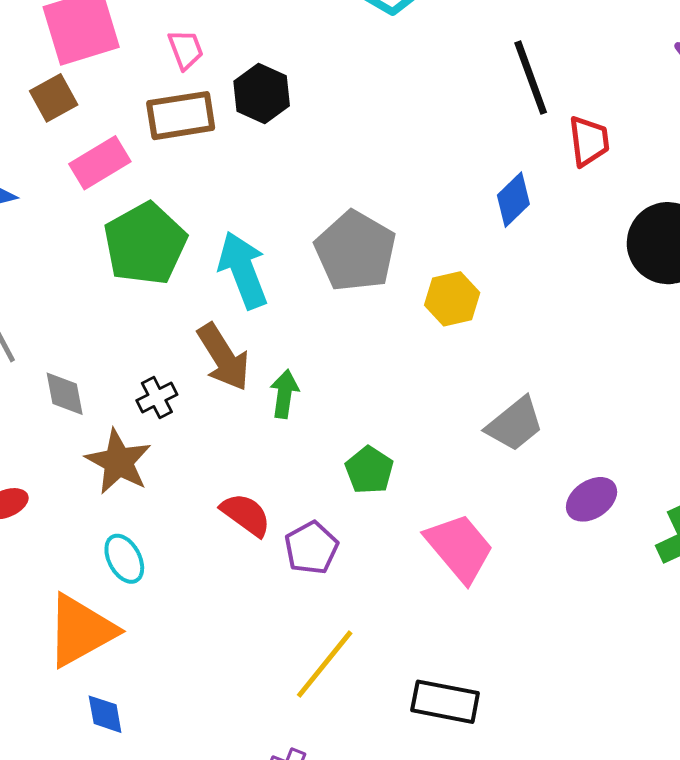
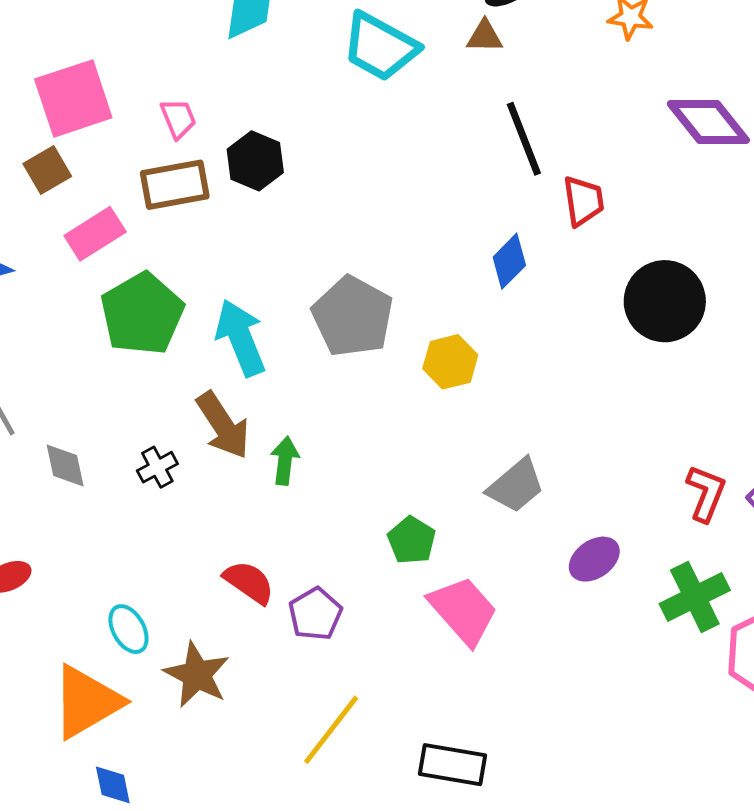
brown star: (118, 462) -> (197, 675), moved
green pentagon: (369, 470) -> (412, 540), moved

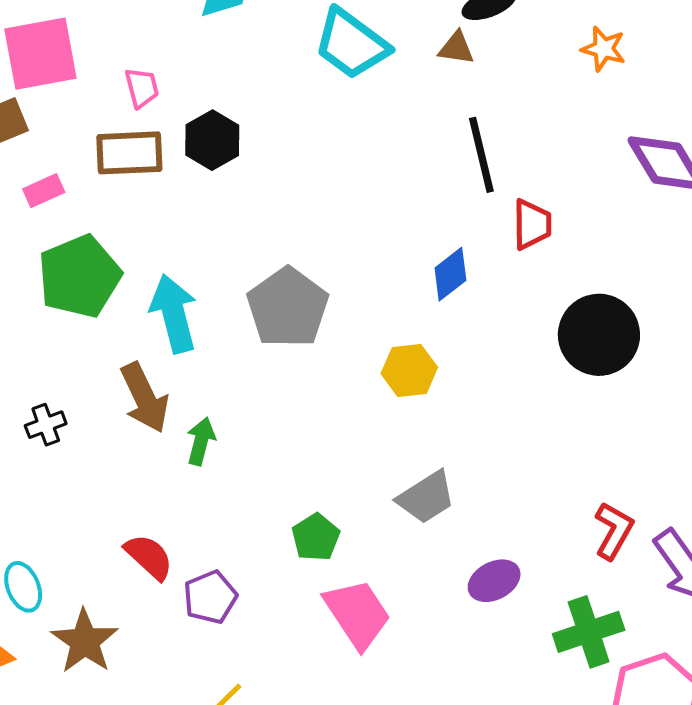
pink rectangle: (95, 234) -> (44, 191), size x0.7
yellow hexagon: (450, 362) -> (409, 370), moved
black cross: (157, 467) -> (46, 425), moved

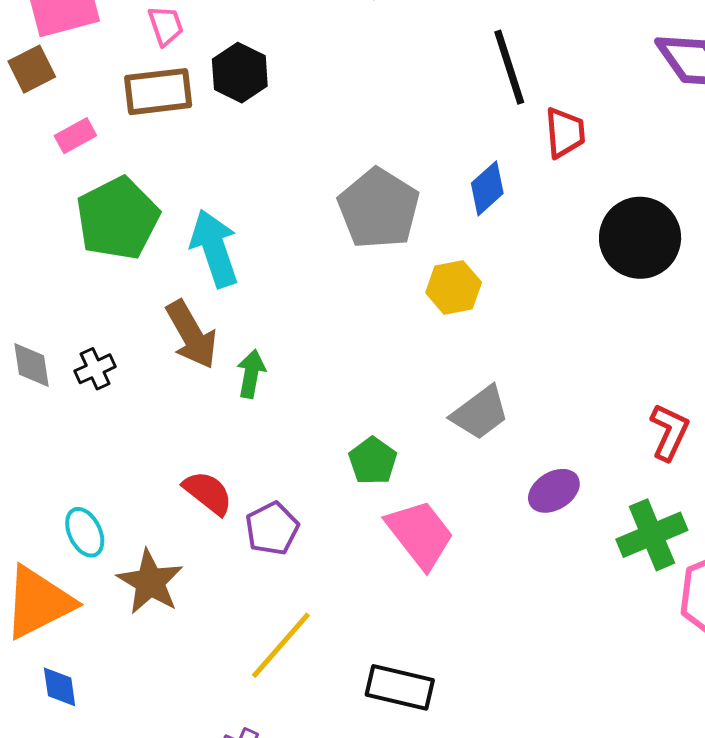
gray pentagon: (288, 308) -> (379, 209), moved

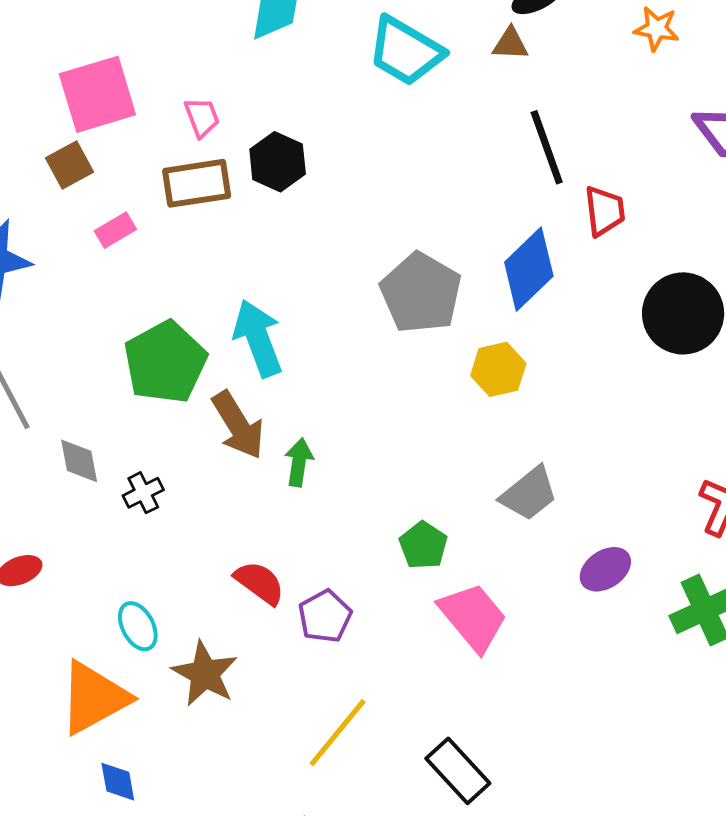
blue diamond: (487, 188) -> (529, 269), size x1.5
green pentagon: (118, 218) -> (165, 362), moved
black cross: (95, 369) -> (143, 493), moved
black rectangle: (400, 687) -> (458, 771), turned 36

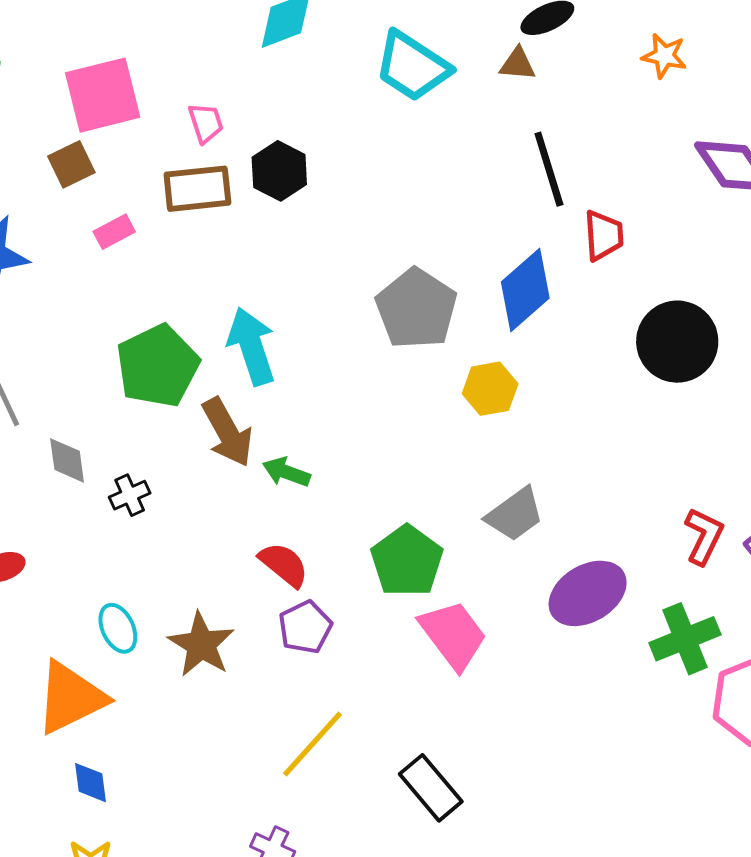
green arrow: (299, 462) -> (286, 472), turned -81
green pentagon: (423, 545) -> (407, 561), size x1.5
purple ellipse: (605, 569) -> (588, 593), size x1.5
red semicircle: (260, 583) -> (284, 565), moved
brown star: (205, 674) -> (201, 645), moved

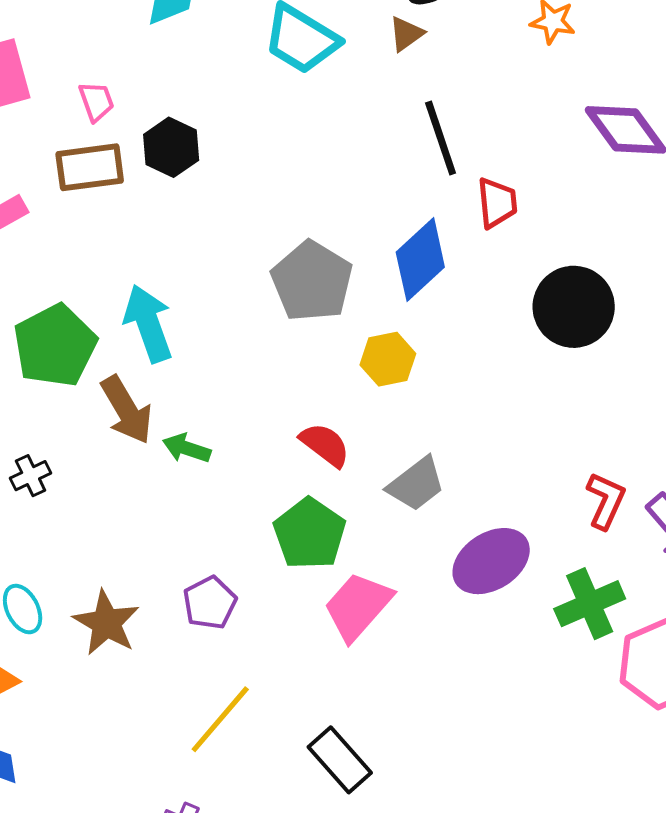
brown triangle: (517, 64) -> (406, 34), turned -39
red semicircle: (284, 565) -> (325, 445), moved
pink trapezoid: (453, 635) -> (358, 606), turned -100

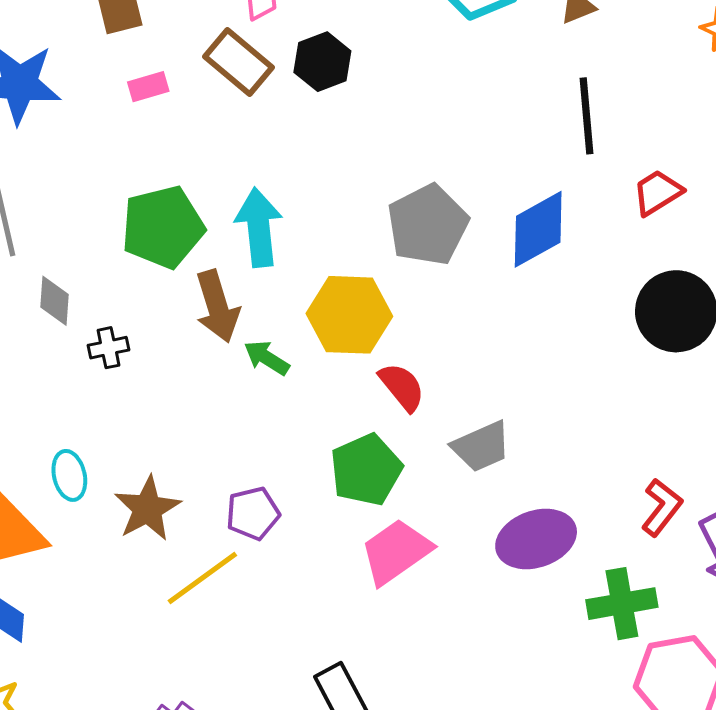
brown rectangle: (90, 167) -> (239, 62), turned 34
red trapezoid: (497, 203) -> (657, 193), moved, turned -130
yellow hexagon: (388, 359) -> (349, 315), moved, size x1.5
yellow line: (220, 719) -> (202, 578), moved

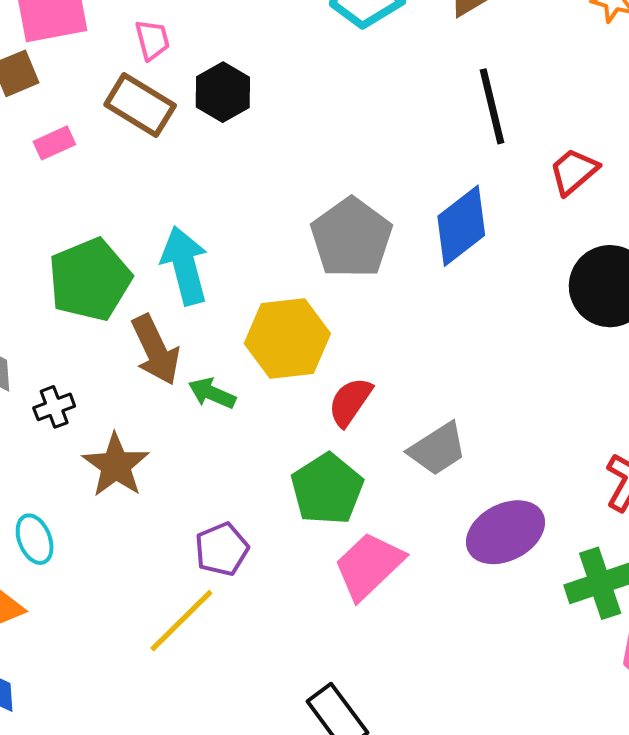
red semicircle: (402, 387) -> (350, 402), turned -98
brown star: (147, 509) -> (116, 465), moved

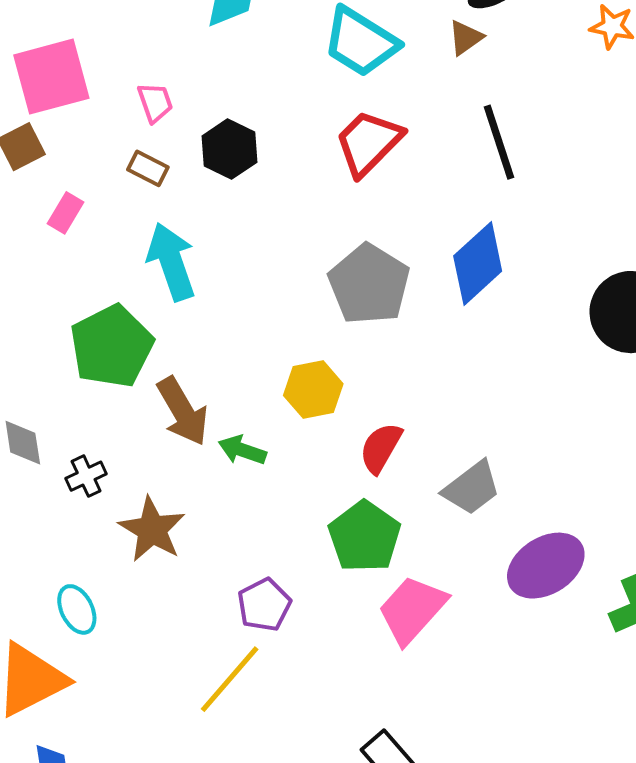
brown rectangle: (140, 105) -> (148, 168), size x0.6
pink rectangle: (54, 143) -> (66, 213), turned -30
red trapezoid: (574, 171) -> (369, 143), moved, size x1.4
cyan arrow: (185, 266) -> (171, 262), moved
yellow hexagon: (287, 338) -> (313, 390), size x0.7

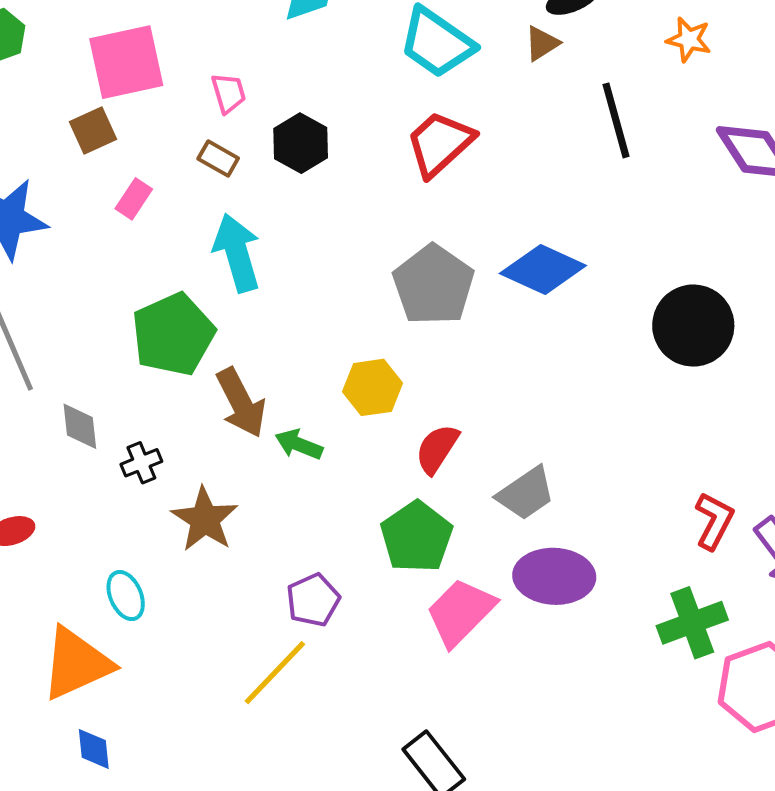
black line: (499, 142) -> (616, 120), moved
blue diamond: (478, 263) -> (543, 270), turned 64
purple ellipse: (546, 566) -> (554, 576), moved, turned 32

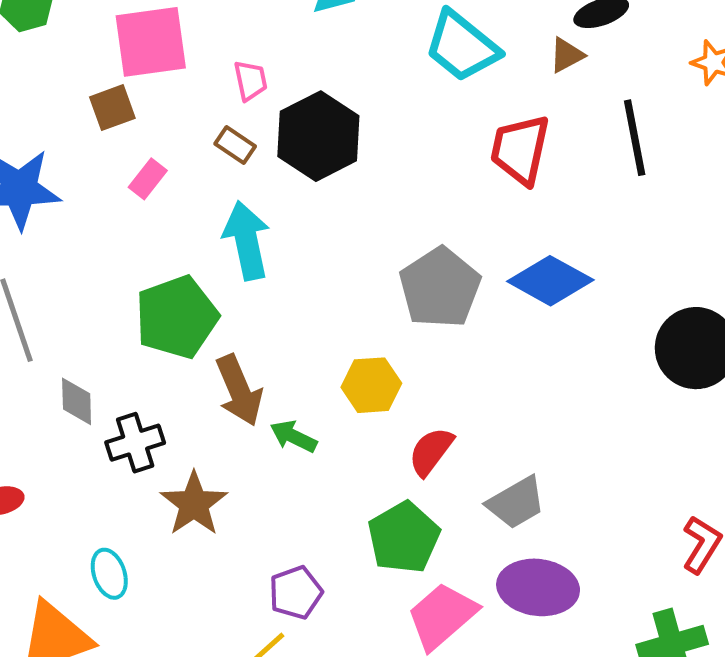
black hexagon: (301, 143) -> (318, 136), size x1.5
red trapezoid: (440, 144) -> (520, 150), moved, turned -40
black cross: (141, 463) -> (135, 443), size x1.4

